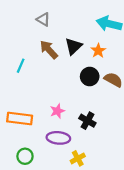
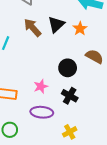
black circle: (90, 76) -> (68, 68), moved
yellow cross: (78, 158) -> (70, 132), moved

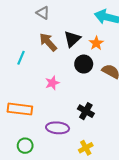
black circle: (68, 68) -> (84, 64), moved
pink star: (41, 86) -> (52, 83), moved

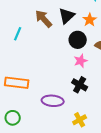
pink star: (52, 83) -> (81, 61), moved
green circle: (25, 146) -> (13, 118), moved

